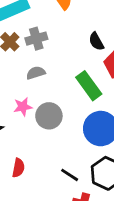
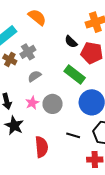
red semicircle: (18, 168) -> (41, 147), size x1.5
black line: (70, 175) -> (73, 135), moved

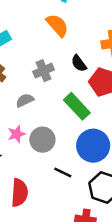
orange semicircle: (37, 17) -> (57, 25), moved
gray cross: (28, 52) -> (44, 71), moved
black line: (73, 135) -> (63, 173), moved

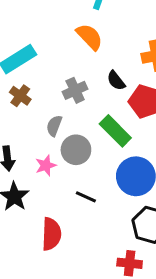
gray semicircle: (25, 100) -> (54, 126), turned -42
gray circle: (42, 140) -> (76, 150), moved
black line: (63, 173) -> (86, 197), moved

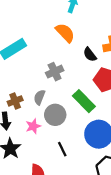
black semicircle: (116, 81) -> (90, 54), moved
brown cross: (20, 96) -> (15, 101), moved, turned 32
black line: (86, 197) -> (62, 149), turned 40

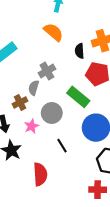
black semicircle: (90, 54) -> (80, 51), turned 40
gray semicircle: (39, 97) -> (34, 88), moved
brown cross: (15, 101) -> (20, 102), moved

